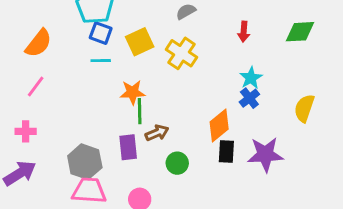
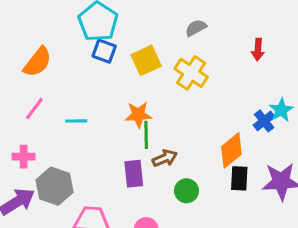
cyan line: (101, 61) -> (76, 121), moved
cyan star: (251, 78) -> (281, 110), moved
gray hexagon: (85, 162) -> (55, 186), moved

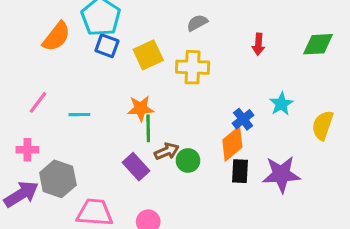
orange semicircle: (37, 62) -> (56, 37), moved
yellow cross: (191, 73) -> (193, 67), turned -32
blue cross: (264, 121) -> (243, 119), moved
purple rectangle: (134, 174) -> (136, 167), turned -36
green circle: (186, 191) -> (188, 160), moved

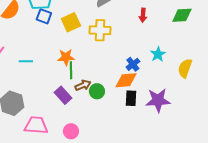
orange diamond: (232, 144) -> (126, 80), turned 35

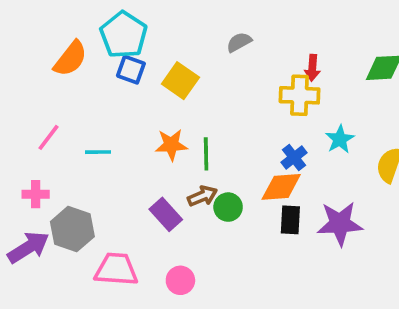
yellow square: (71, 22) -> (180, 81), turned -30
yellow cross: (100, 30) -> (300, 95), moved
green line: (71, 70) -> (206, 154), moved

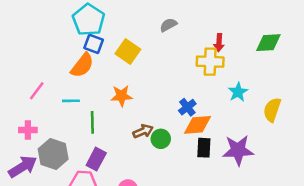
orange semicircle: (70, 59) -> (82, 65), moved
green line: (206, 154) -> (92, 122), moved
blue cross: (294, 158) -> (187, 107), moved
purple rectangle: (166, 214) -> (96, 159), moved, turned 70

